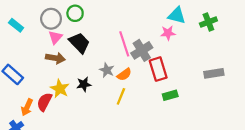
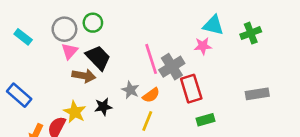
brown arrow: (55, 58) -> (84, 76), moved

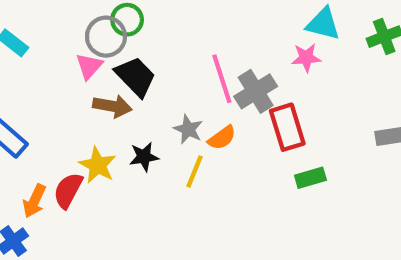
gray circle: (64, 29) -> (106, 37), moved
yellow line: (147, 121) -> (195, 171), moved

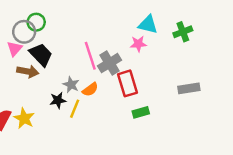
black star: (144, 157) -> (58, 100), moved
yellow star: (98, 165) -> (24, 118), moved

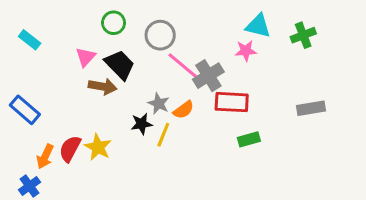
gray circle: (24, 32) -> (160, 35), moved
pink line: (90, 56) -> (183, 66), turned -32
red rectangle: (128, 83) -> (232, 102), turned -70

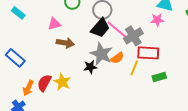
pink triangle: (86, 57) -> (54, 24), turned 32
black trapezoid: (120, 65) -> (100, 28), moved, turned 85
gray star: (159, 104) -> (101, 54), size x1.6
yellow line: (163, 135) -> (134, 68), moved

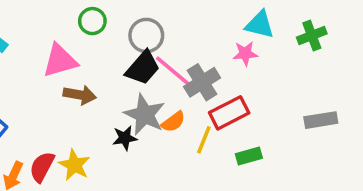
pink triangle: (54, 24) -> (60, 61), size x1.5
red rectangle: (148, 53) -> (229, 113), turned -30

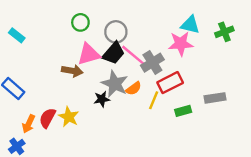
pink star: (245, 53) -> (181, 44), size x1.5
pink triangle: (60, 61) -> (89, 54), moved
gray rectangle: (321, 120) -> (215, 98), moved

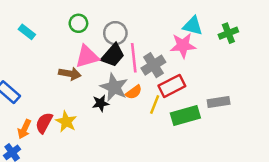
cyan rectangle: (17, 35) -> (27, 32), moved
pink line: (134, 55) -> (134, 58), turned 44
green rectangle: (183, 111) -> (185, 115), size x1.6

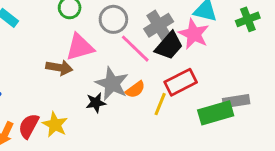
pink star: (183, 45) -> (194, 34), turned 30
black trapezoid: (113, 55) -> (169, 46), moved
pink line: (134, 58) -> (135, 49), turned -40
gray cross: (153, 65) -> (159, 25), moved
green rectangle: (185, 115) -> (216, 113), moved

